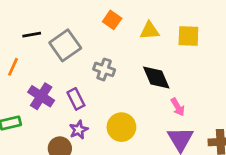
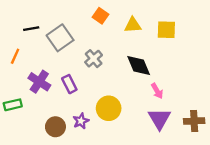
gray cross: (104, 69) -> (94, 59), turned 30
purple star: (79, 130) -> (81, 121), moved

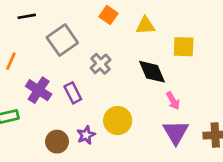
black line: (31, 29) -> (27, 16), moved
yellow square: (166, 30) -> (184, 47), moved

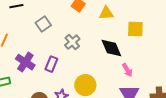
gray square: (62, 40) -> (43, 24), size x0.7
purple rectangle: (73, 93) -> (51, 64), turned 49

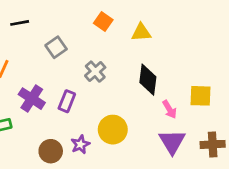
yellow square: (135, 29) -> (200, 96), moved
black diamond: (111, 48) -> (148, 80), turned 30

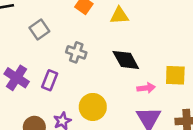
gray cross: (95, 72) -> (76, 52), turned -30
black diamond: (148, 80) -> (126, 60), turned -36
pink arrow: (169, 109) -> (146, 88), turned -66

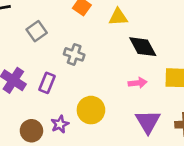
black diamond: (126, 60) -> (143, 47), moved
pink arrow: (146, 88) -> (138, 83), moved

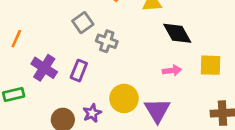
gray square: (37, 31) -> (83, 23), moved
purple triangle: (148, 122) -> (157, 110), moved

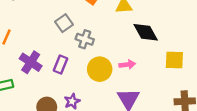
pink arrow: (172, 71) -> (127, 65), moved
yellow circle: (124, 98) -> (100, 69), moved

